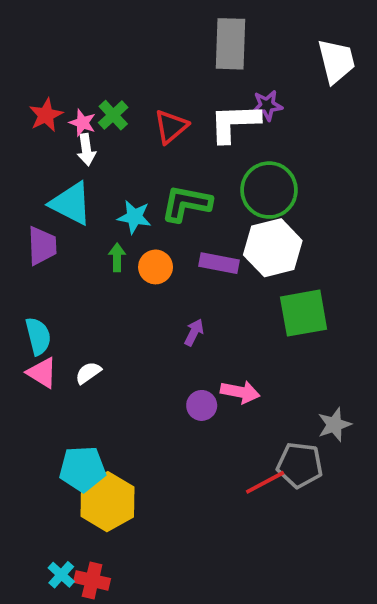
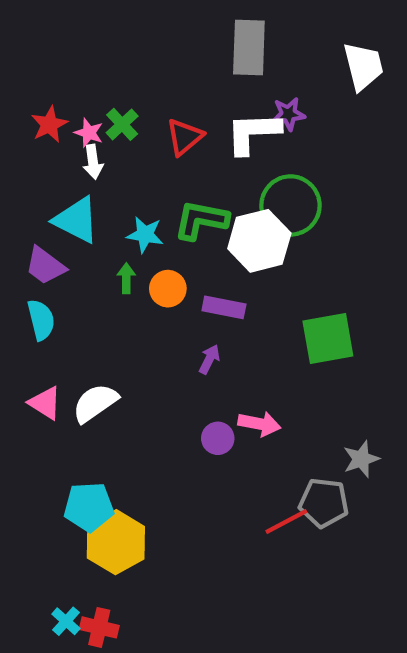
purple trapezoid: (42, 246) -> (45, 266), turned 129
white hexagon: (273, 248) -> (259, 241), moved
purple rectangle: (219, 263) -> (224, 307), moved
cyan semicircle: (38, 336) -> (41, 320), moved
white semicircle: (88, 373) -> (95, 403), size x1.6

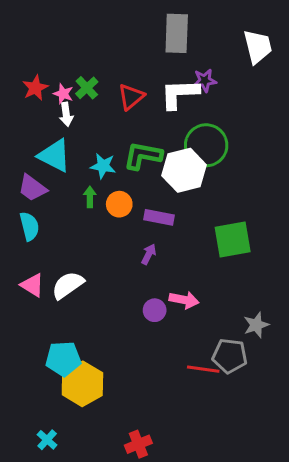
red line: (286, 521) -> (203, 369), turned 36
red cross: (99, 627) -> (138, 444), moved, turned -35

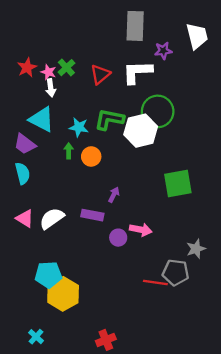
purple star: (205, 80) -> (163, 51), moved
purple rectangle: (159, 217) -> (92, 215), moved

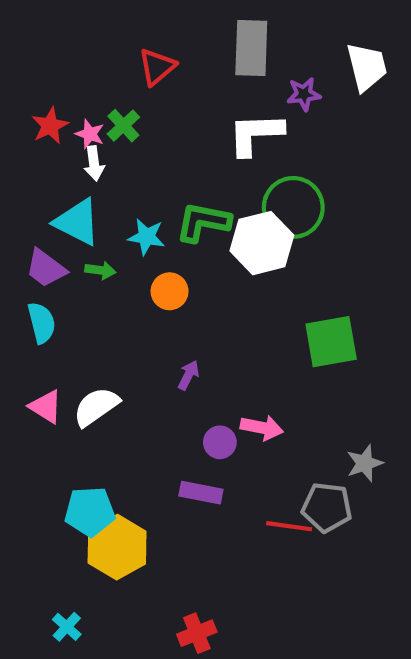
red triangle: (100, 74) -> (157, 67), moved
green arrow: (69, 151) -> (100, 270), moved, turned 98
purple arrow: (114, 195) -> (188, 375), moved
purple rectangle: (92, 215) -> (201, 493), moved

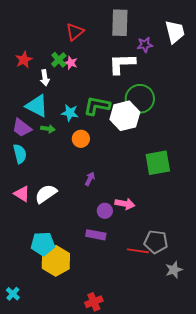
pink star: (90, 134) -> (71, 63), moved
gray star: (365, 463) -> (174, 270), moved
cyan cross: (67, 627) -> (13, 294), moved

